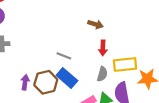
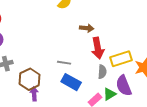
red arrow: (103, 48) -> (98, 48), size x1.5
brown hexagon: (46, 82) -> (30, 79), moved

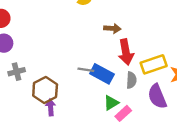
blue rectangle: (71, 82) -> (102, 74), moved
green triangle: (110, 94) -> (111, 103), moved

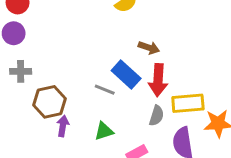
blue rectangle: (102, 74) -> (126, 74), moved
green triangle: (111, 103) -> (104, 131), moved
purple arrow: (51, 107) -> (63, 126), moved

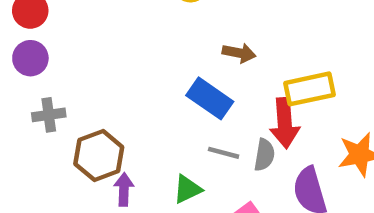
red arrow: (158, 80) -> (285, 123), moved
gray line: (105, 90) -> (224, 153), moved
yellow rectangle: (188, 103) -> (310, 89), moved

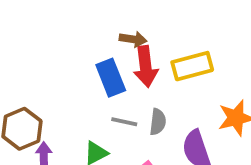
blue rectangle: (210, 98) -> (111, 78), turned 36
red arrow: (285, 123) -> (146, 67), moved

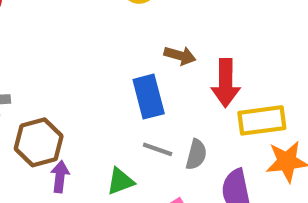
yellow rectangle: (192, 66) -> (262, 120), moved
red arrow: (146, 67) -> (226, 83), moved

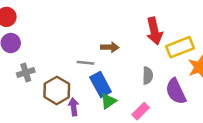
brown arrow: (180, 56) -> (110, 47), moved
blue rectangle: (149, 97) -> (101, 85), moved
gray line: (158, 149) -> (85, 63), moved

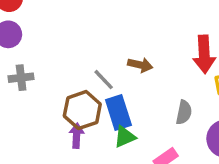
gray line: (85, 63) -> (104, 80), turned 30
brown hexagon: (57, 90) -> (82, 110), moved

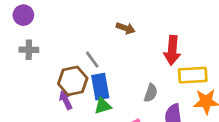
brown arrow: (140, 65) -> (126, 28), moved
purple arrow: (77, 136) -> (66, 100), turned -36

